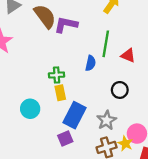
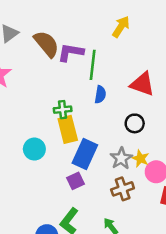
green line: (106, 44) -> (93, 65), moved
red triangle: (128, 55) -> (142, 84), size x1.5
yellow rectangle: (60, 93) -> (68, 129), size x1.5
yellow star: (125, 144) -> (140, 158), moved

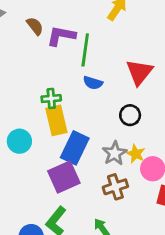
brown semicircle: (46, 44) -> (35, 26), size x0.6
red triangle: (142, 84) -> (139, 72), turned 48
blue semicircle: (100, 95) -> (93, 83), turned 96
purple square: (76, 181) -> (64, 177), size x1.6

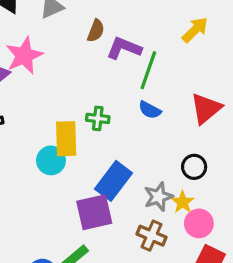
brown semicircle: (35, 26) -> (96, 31), turned 48
black circle: (130, 115) -> (194, 167), moved
yellow rectangle: (56, 120) -> (66, 139), moved
brown cross: (115, 187) -> (152, 236), turned 30

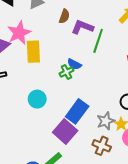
blue semicircle: (150, 110) -> (74, 64), moved
green cross: (98, 118) -> (66, 72), turned -32
yellow rectangle: (66, 139) -> (33, 52), moved
purple square: (94, 212) -> (65, 132), turned -35

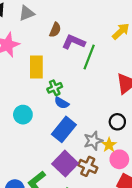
yellow rectangle: (33, 52) -> (36, 67), moved
blue semicircle: (74, 64) -> (62, 103), moved
purple square: (65, 132) -> (65, 164), moved

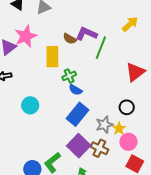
brown semicircle: (55, 30) -> (70, 39), moved, turned 96
cyan circle: (23, 115) -> (30, 105), moved

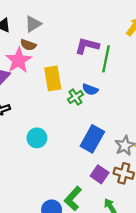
brown semicircle: (70, 39) -> (28, 45), moved
blue semicircle: (75, 90) -> (90, 89), moved
purple square: (79, 146) -> (100, 174), size x0.7

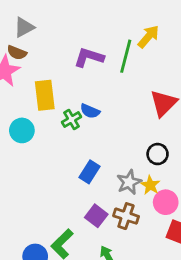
green line: (106, 59) -> (126, 56), moved
cyan circle: (37, 138) -> (22, 130), moved
blue rectangle: (92, 139) -> (90, 172), size x0.7

